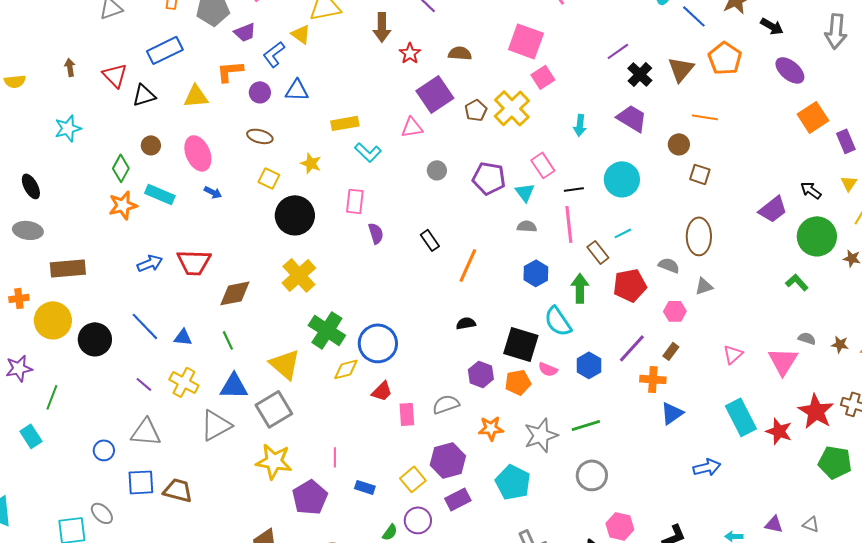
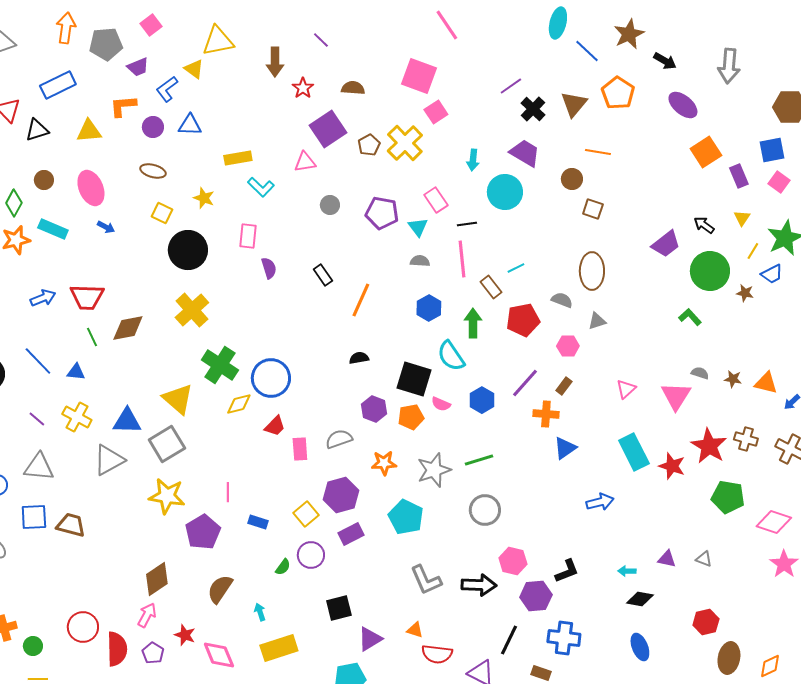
cyan circle: (622, 179) -> (505, 192), moved
green line: (228, 340) -> (92, 337), moved

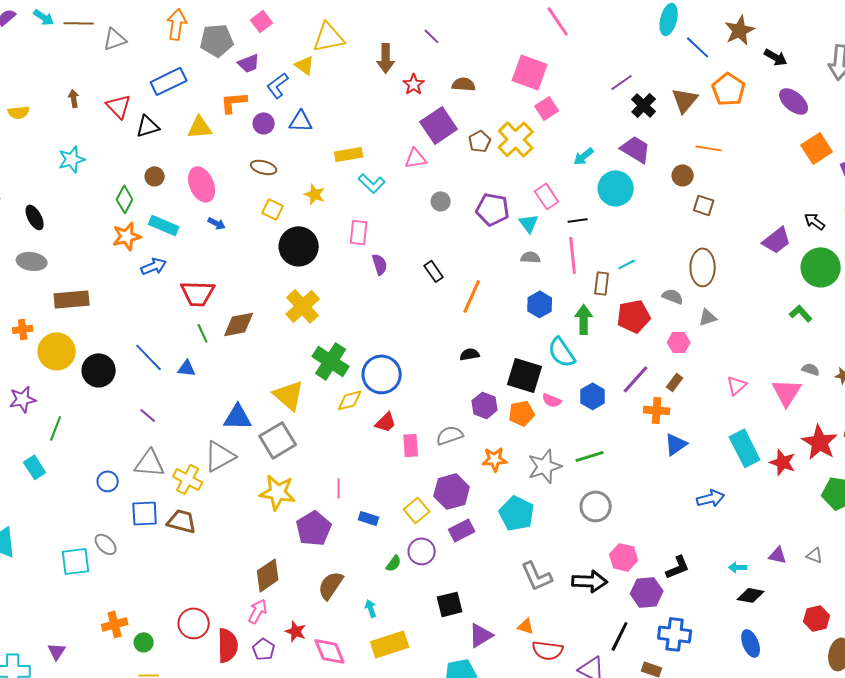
cyan arrow: (473, 160) -> (584, 156), turned 45
brown rectangle: (491, 287) -> (602, 283), turned 45
blue arrow: (43, 298) -> (154, 266), moved
yellow cross: (77, 417) -> (188, 479), moved

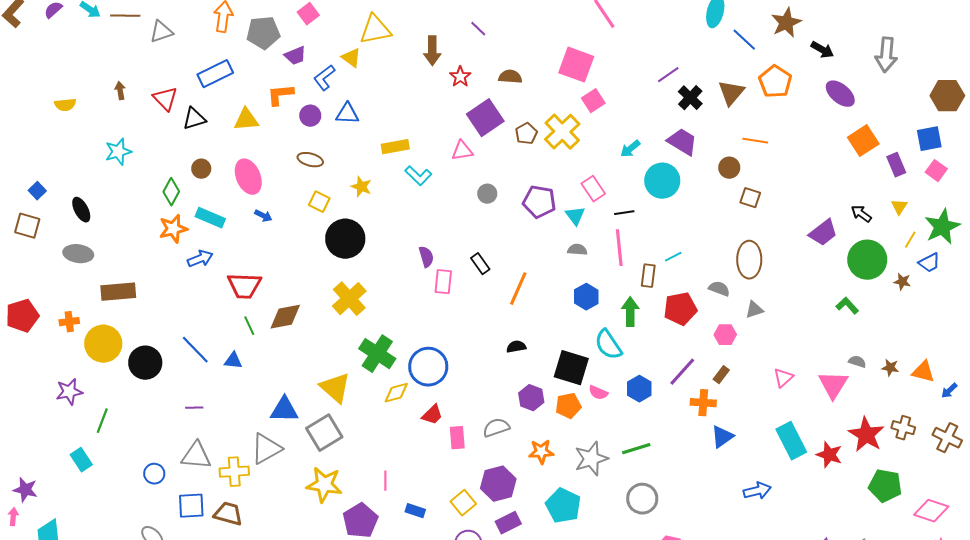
pink rectangle: (359, 232) -> (443, 282), moved
purple line: (148, 415) -> (194, 408), turned -42
yellow cross: (188, 479) -> (234, 472), turned -32

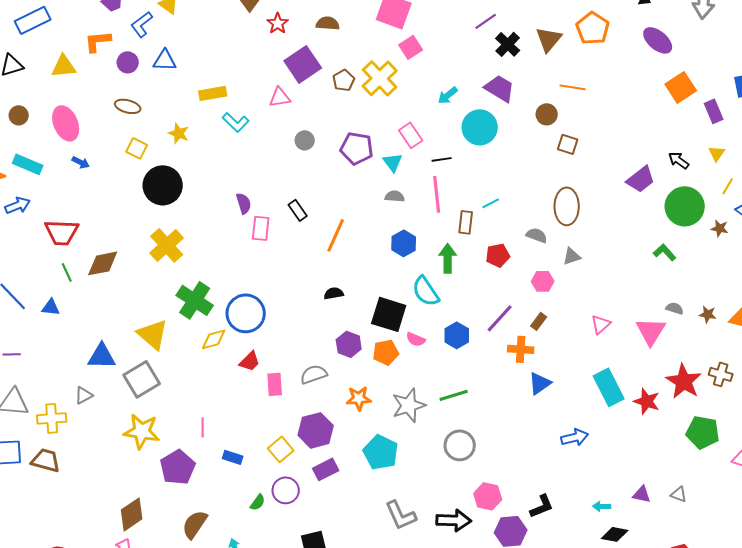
red pentagon: (680, 309) -> (498, 255), size x0.7
gray triangle: (266, 449) -> (84, 395), size x0.6

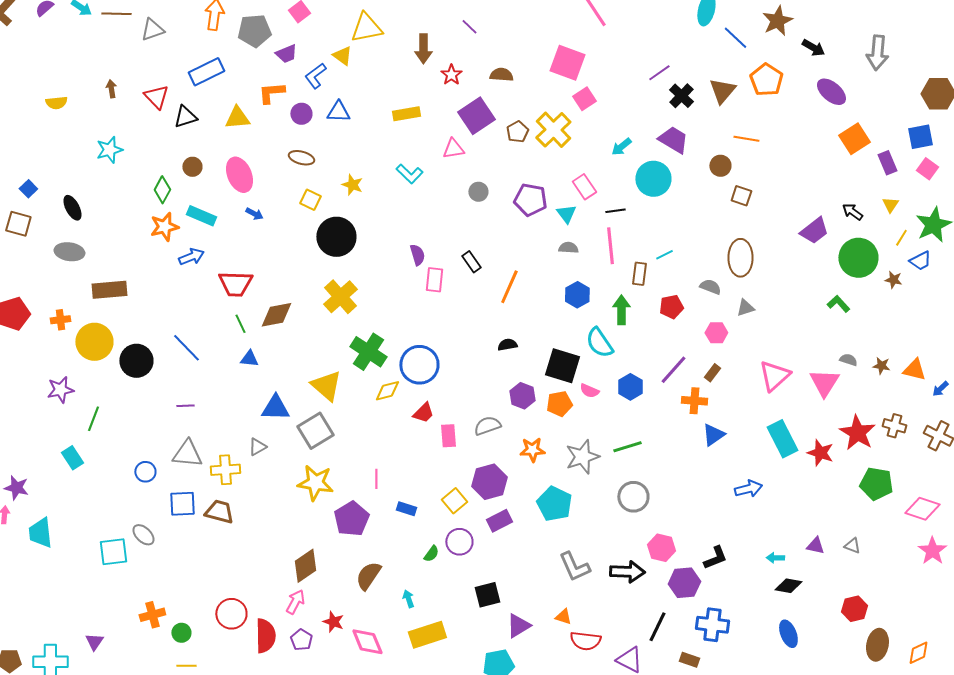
yellow rectangle: (213, 93) -> (406, 114), moved
blue triangle: (51, 307) -> (249, 359), moved
pink triangle: (601, 324) -> (774, 376), size x1.6

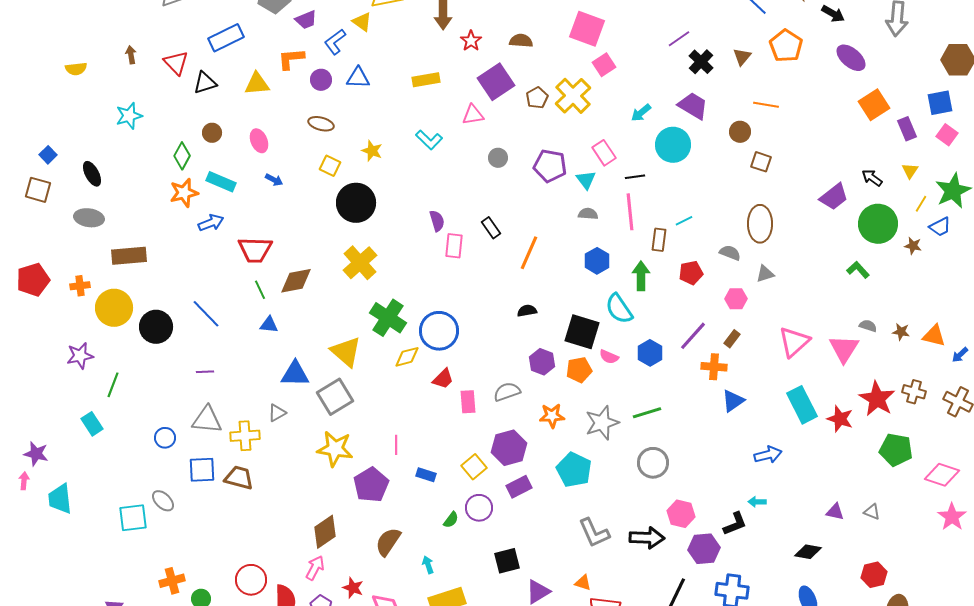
brown triangle: (722, 91) -> (742, 57), size x0.7
pink ellipse: (239, 175) -> (259, 141), size x0.7
cyan arrow: (775, 558) -> (757, 502), moved

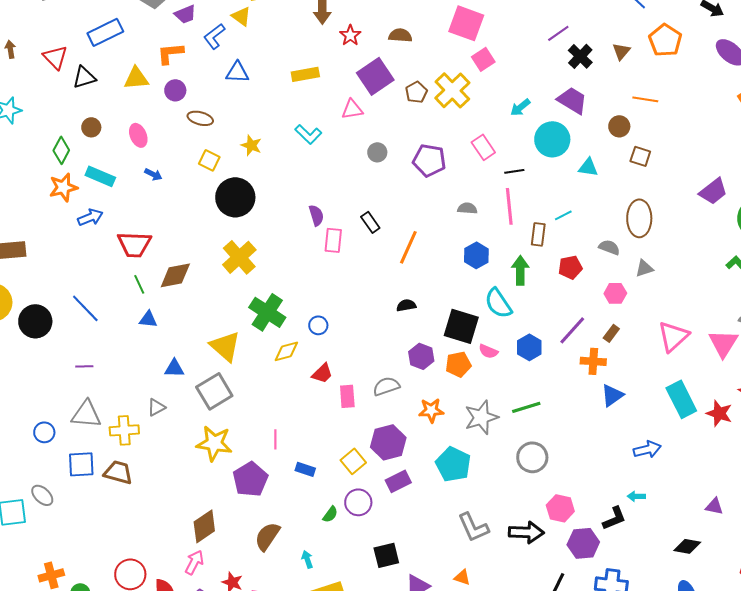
purple circle: (321, 80) -> (175, 90), moved
cyan triangle: (586, 180) -> (588, 167), moved, turned -45
blue circle: (439, 331) -> (318, 325), size x0.5
blue triangle: (295, 374) -> (174, 368), size x0.7

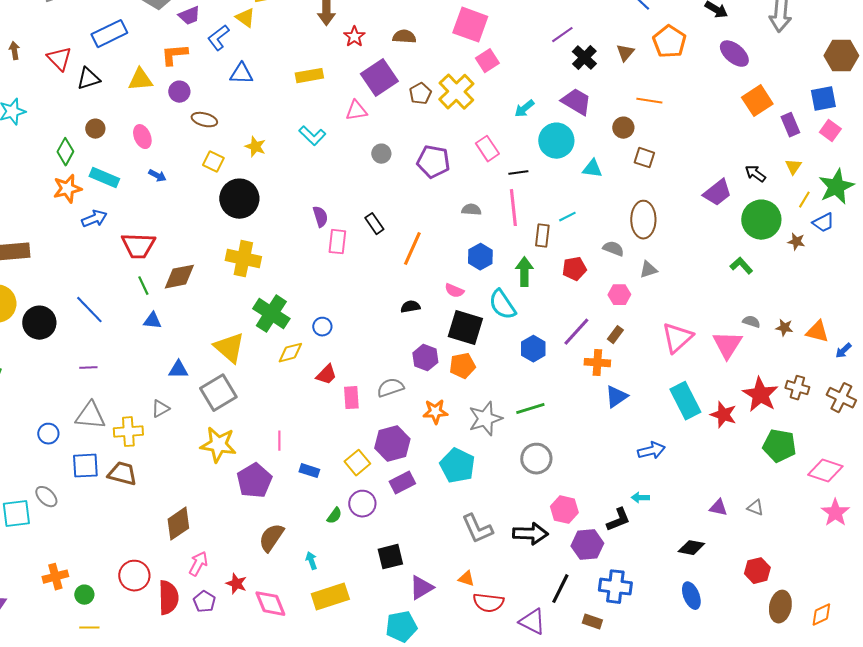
yellow cross: (239, 257) -> (243, 259), turned -36
pink semicircle: (488, 351) -> (454, 291), moved
brown diamond: (204, 526) -> (178, 524), moved

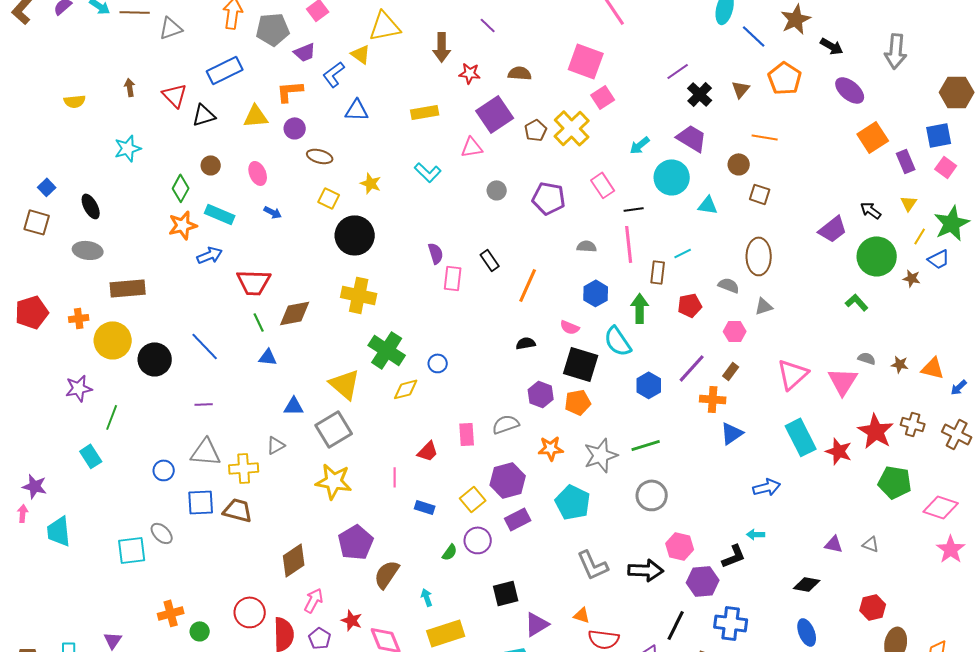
red star: (354, 37) -> (470, 73), turned -30
red trapezoid: (326, 375) -> (428, 451), moved
purple pentagon: (254, 481) -> (356, 542), moved

